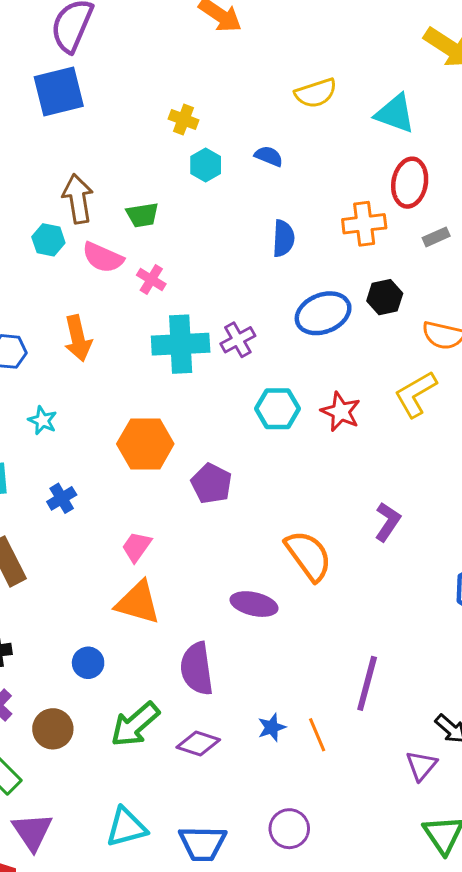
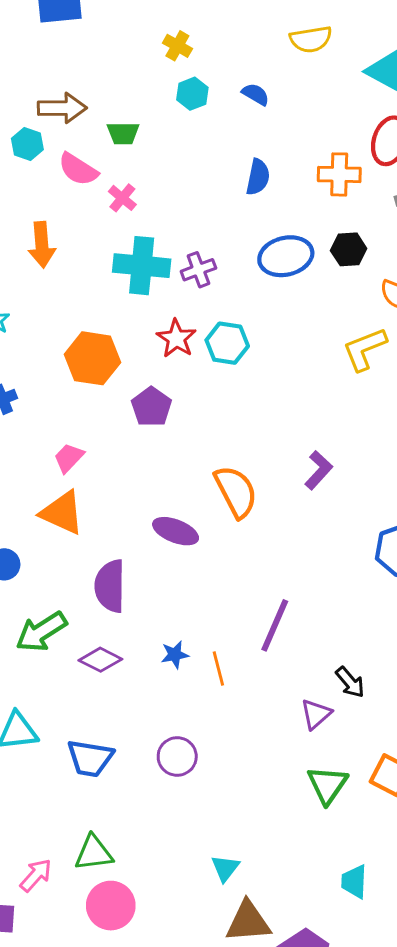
brown arrow: (78, 199) -> (62, 108), turned 90
red star: (341, 412) -> (176, 338), moved

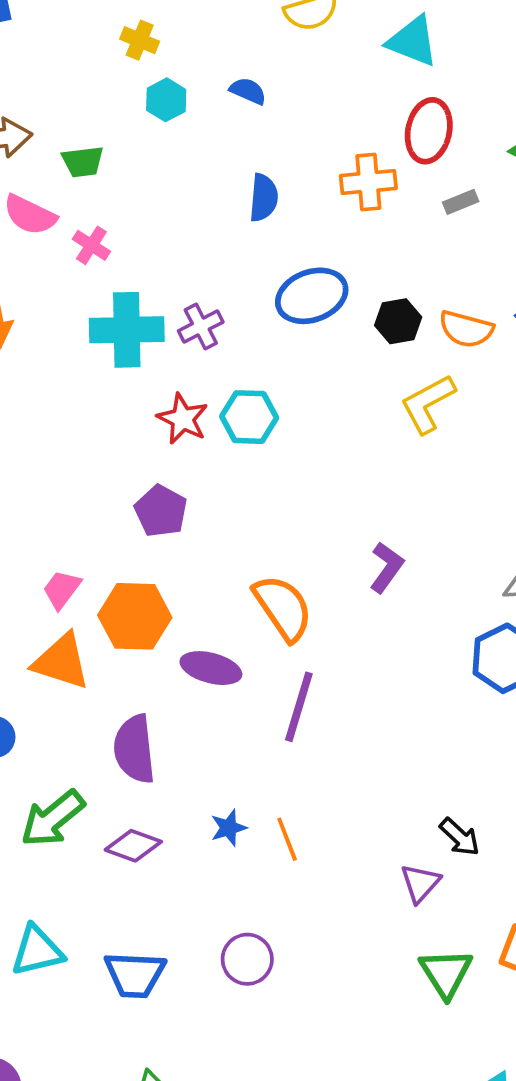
black hexagon: (349, 249) -> (398, 321), moved
orange hexagon: (92, 358) -> (135, 616), moved
purple line: (275, 625) -> (299, 707), moved

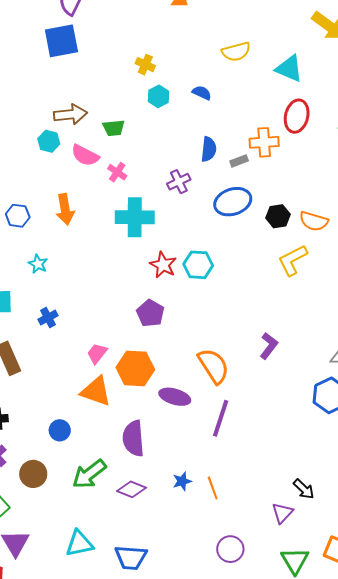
gray rectangle: (461, 202) -> (239, 161), moved
purple cross: (201, 326) -> (179, 182), moved
purple circle: (247, 959) -> (230, 549), moved

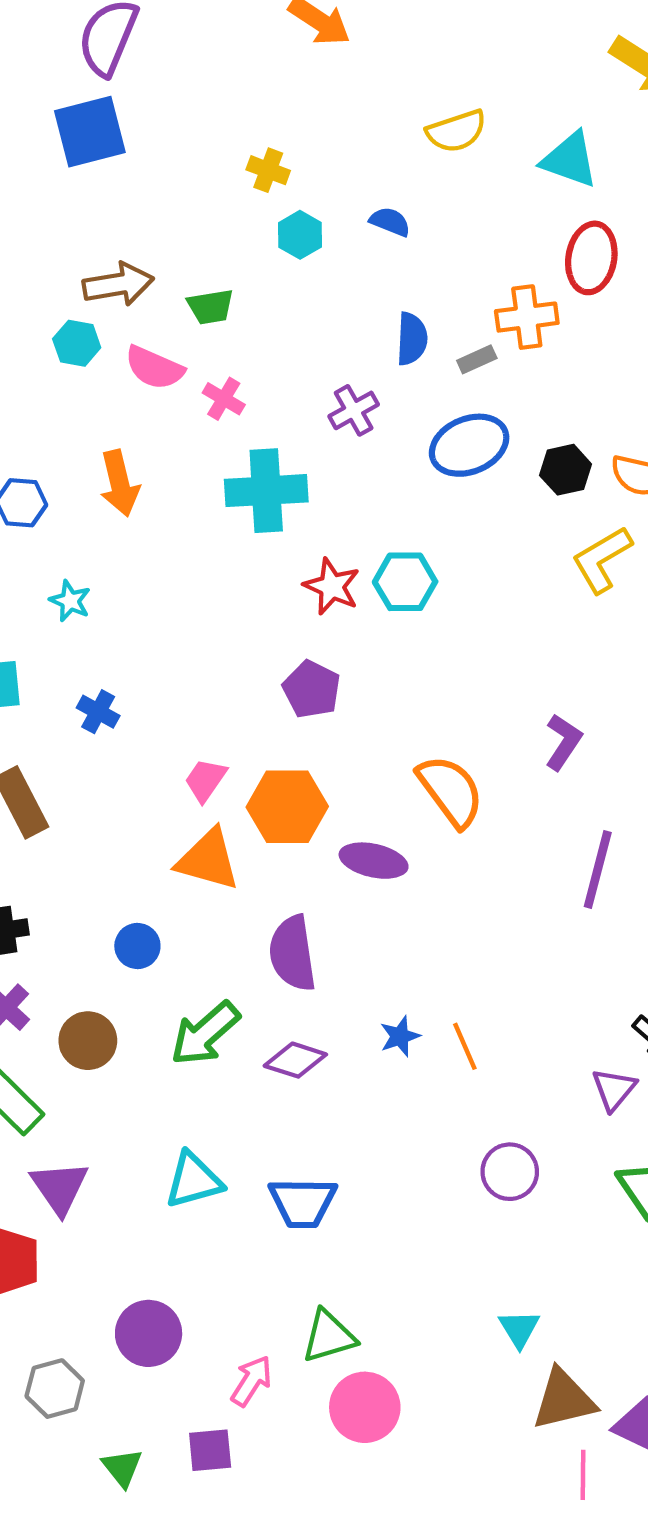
blue cross: (48, 318) -> (98, 712), turned -30
purple line: (221, 418) -> (598, 869), moved

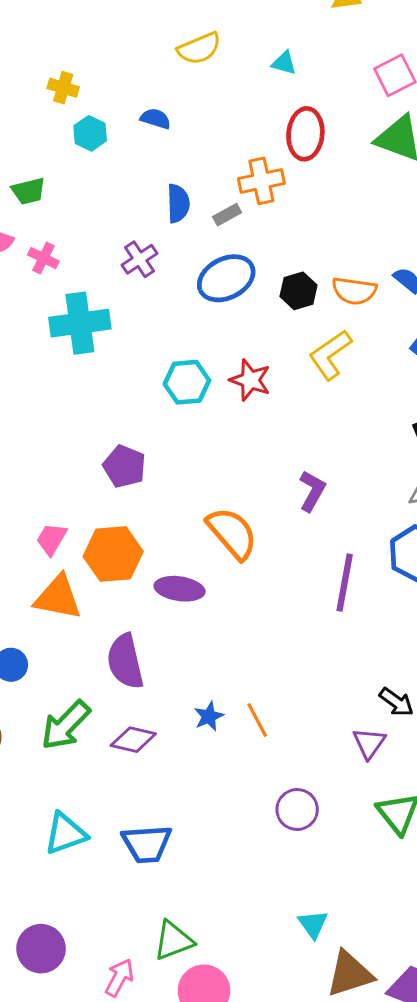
cyan triangle: (570, 160) -> (284, 63), size x0.6
red star: (332, 586) -> (250, 380), moved

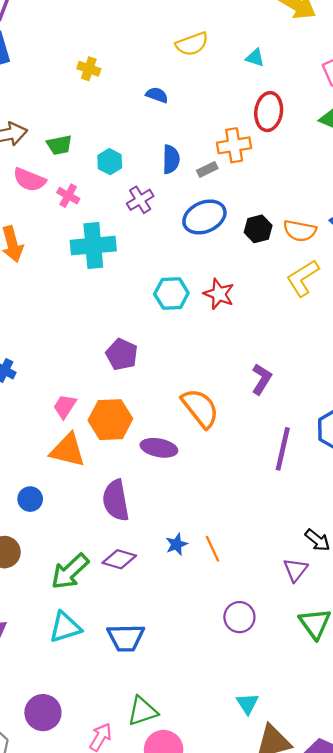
cyan hexagon: (90, 133) -> (110, 162), moved
yellow L-shape: (330, 355) -> (303, 278), moved
green arrow: (66, 725) -> (70, 572), moved

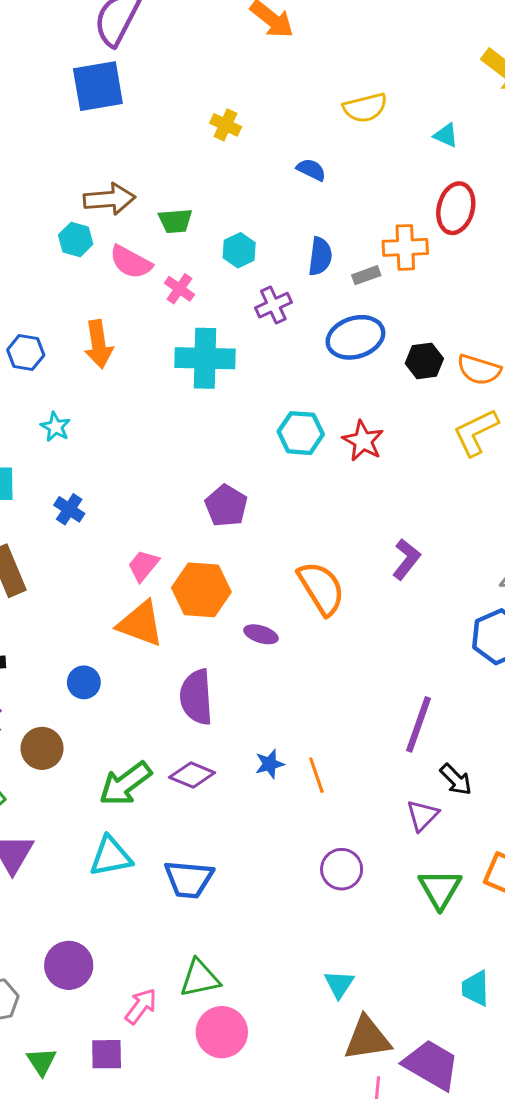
purple ellipse: (159, 448) -> (261, 634), size x0.7
purple line: (283, 449) -> (419, 724), moved

